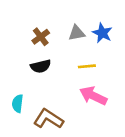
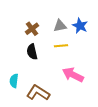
black semicircle: (41, 66) -> (32, 52), turned 91
yellow line: (87, 66) -> (61, 46), moved

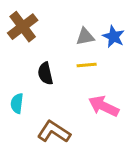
brown cross: (32, 29) -> (23, 27), moved, size x1.5
cyan semicircle: (14, 81) -> (17, 103), moved

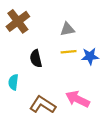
blue star: (114, 37) -> (90, 56), moved, turned -30
pink arrow: (104, 106) -> (78, 99), moved

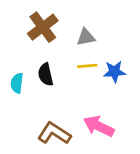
brown cross: (18, 21) -> (43, 27), moved
cyan semicircle: (13, 82) -> (17, 83), moved

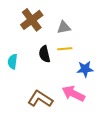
blue star: (114, 72) -> (85, 69), moved
black semicircle: (46, 75) -> (45, 54), moved

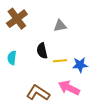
brown cross: (32, 20) -> (17, 19), moved
yellow line: (65, 49) -> (60, 61), moved

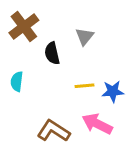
gray triangle: (60, 26) -> (85, 36), turned -40
black semicircle: (42, 51) -> (52, 53), moved

